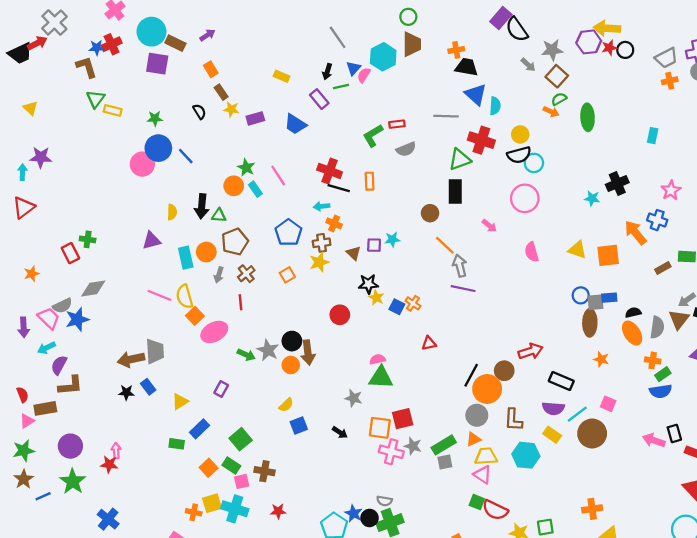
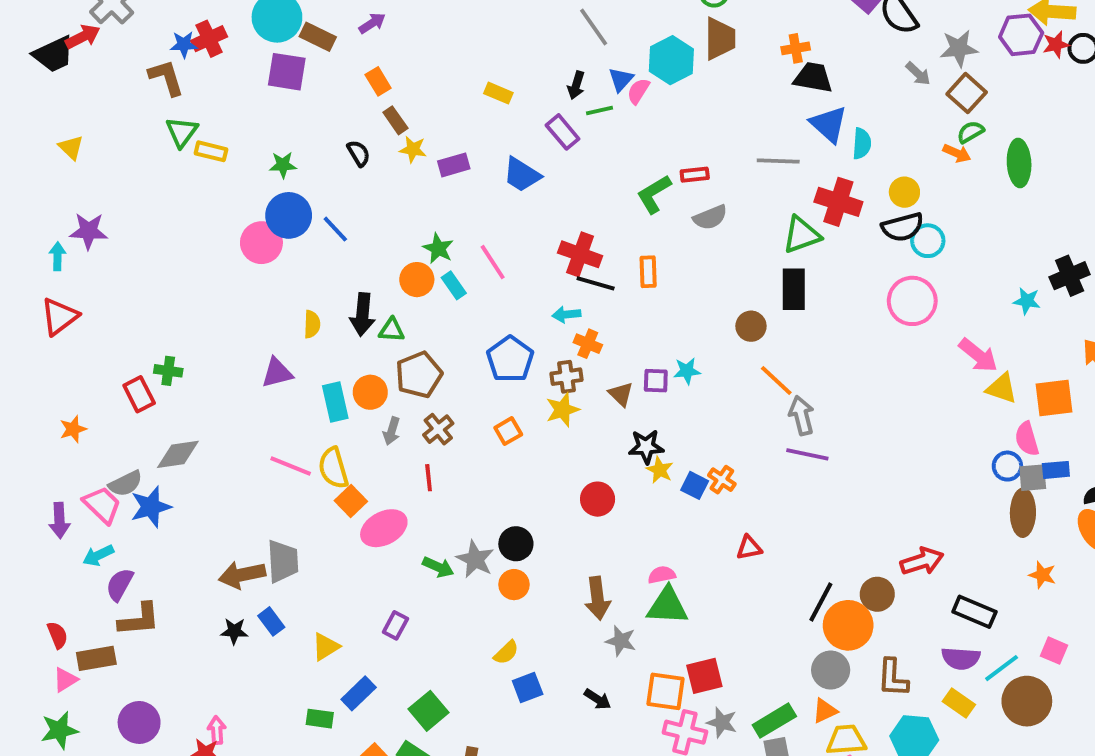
pink arrow: (489, 226) -> (978, 355), moved, size x1.5
pink semicircle: (532, 252) -> (1027, 439), moved
brown arrow: (308, 352) -> (598, 598), moved

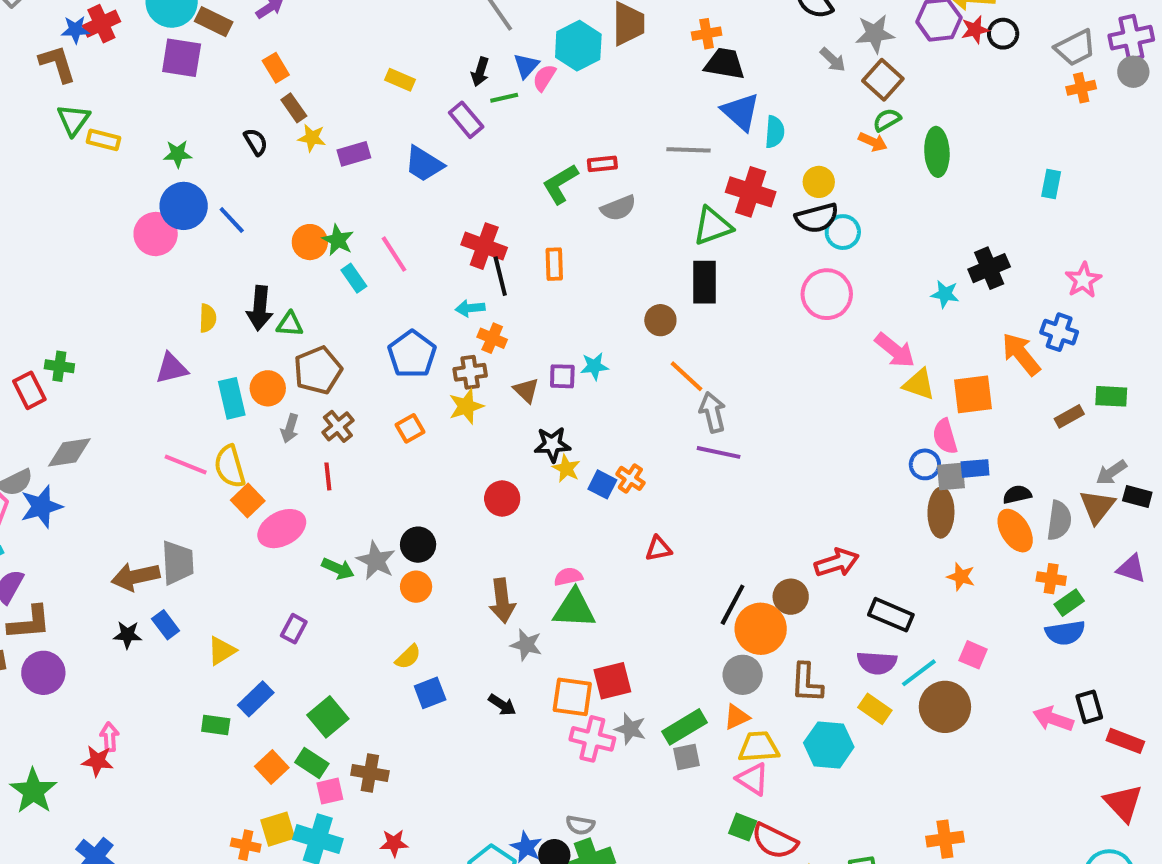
orange circle: (417, 280) -> (310, 242), moved
black line: (596, 283) -> (500, 276), turned 60
purple circle: (139, 722) -> (43, 673), moved

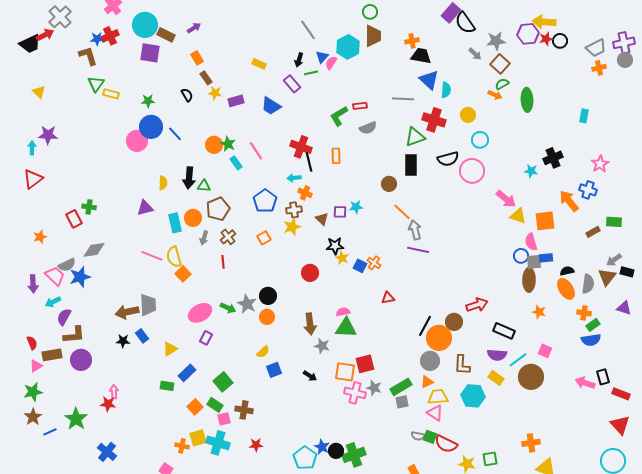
black semicircle: (817, 218) -> (448, 159), moved
pink ellipse: (282, 529) -> (200, 313), moved
gray semicircle: (580, 825) -> (418, 436), moved

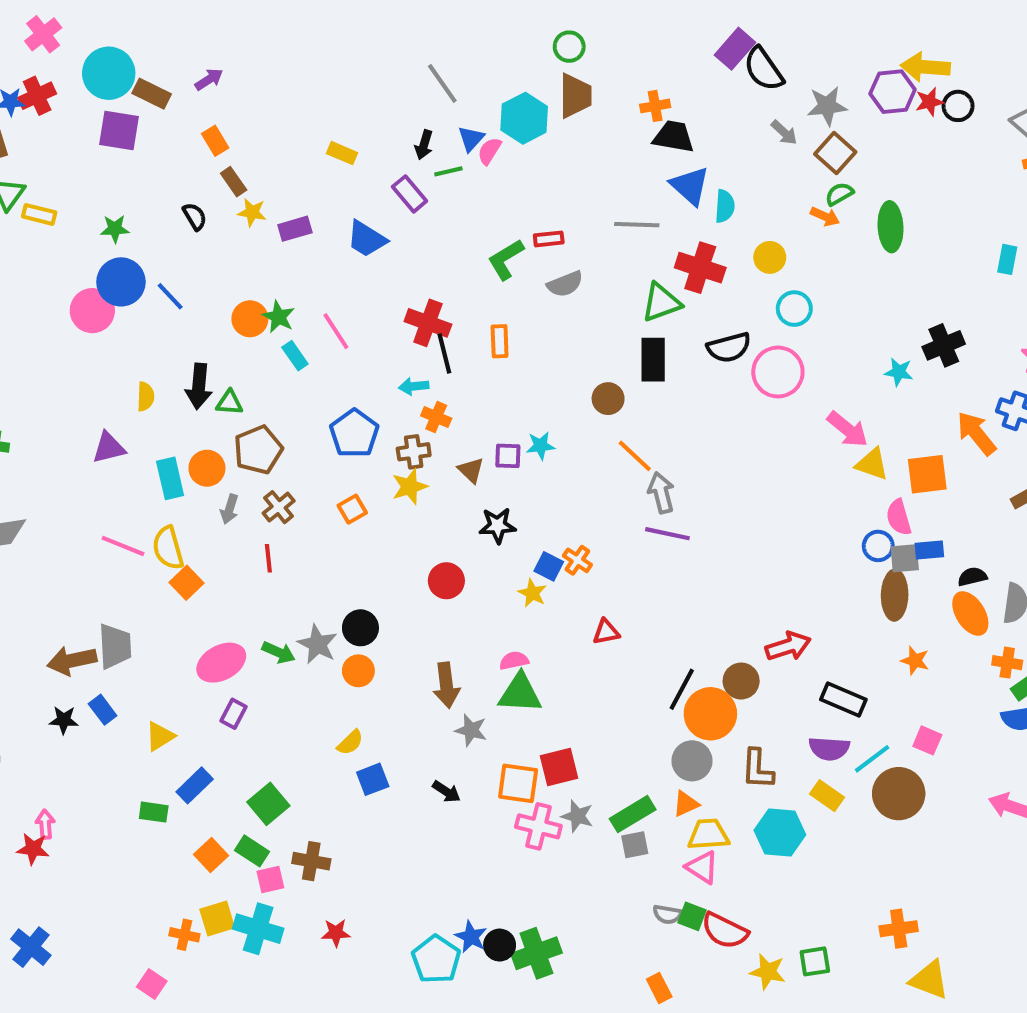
yellow star: (342, 258) -> (532, 593), moved

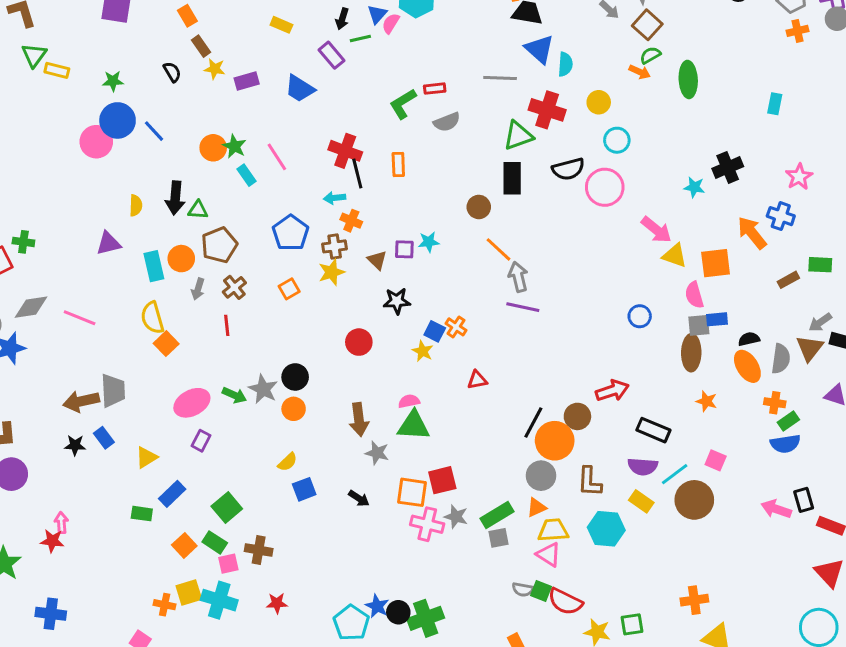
pink line: (123, 546) -> (80, 318), moved
blue circle: (878, 546) -> (640, 316), moved
blue cross: (31, 947) -> (51, 614), turned -32

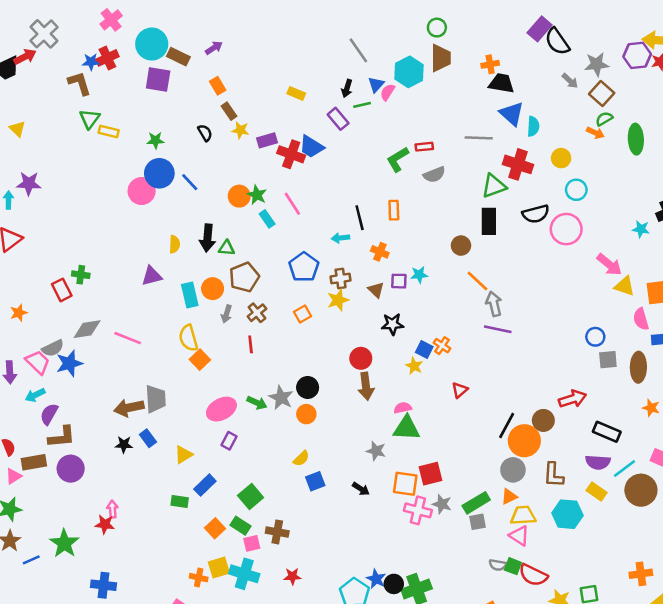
red cross: (345, 151) -> (291, 154), moved
orange cross: (351, 221) -> (380, 252), moved
gray square: (699, 325) -> (608, 360), moved
red triangle: (477, 380) -> (460, 390), turned -30
brown arrow: (359, 419) -> (366, 386), moved

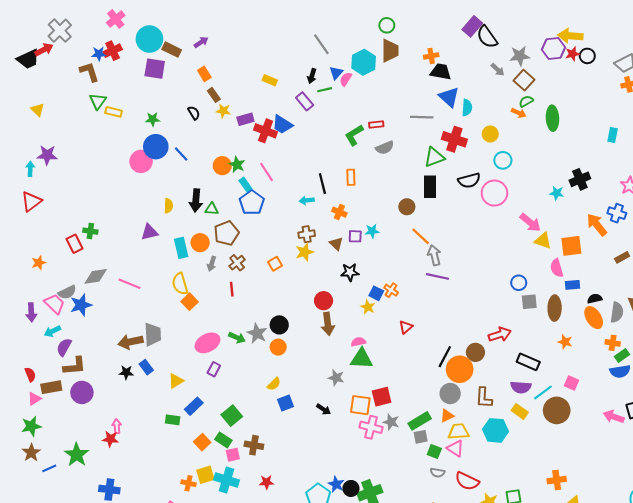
blue pentagon: (304, 267) -> (252, 203), moved
green square: (513, 566) -> (434, 452), moved

